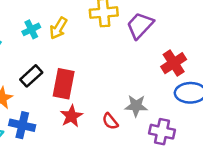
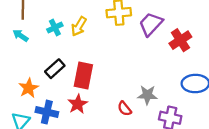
red cross: (174, 63) -> (180, 40), moved
red star: (71, 116) -> (78, 104), moved

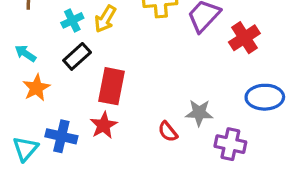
cyan arrow: (21, 36) -> (25, 53), moved
black rectangle: (55, 69) -> (77, 56), moved
orange star: (29, 88) -> (36, 88), moved

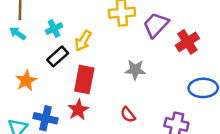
yellow arrow: (105, 19) -> (83, 41), moved
cyan arrow: (25, 53) -> (18, 33), moved
gray star: (199, 113) -> (135, 70), moved

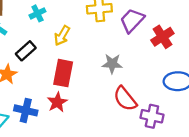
cyan cross: (54, 29) -> (37, 13), moved
black rectangle: (58, 56) -> (26, 51), moved
red semicircle: (128, 115) -> (125, 99), moved, size x1.6

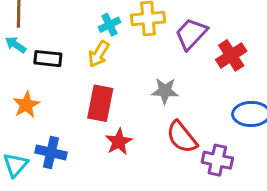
cyan cross: (37, 13) -> (109, 25), moved
black rectangle: (26, 51) -> (48, 59), moved, turned 48
red star: (57, 102) -> (119, 142), moved

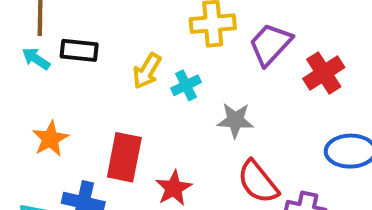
cyan cross: (109, 25) -> (186, 85), moved
black rectangle: (48, 59) -> (79, 50), moved
red rectangle: (100, 103) -> (124, 157), moved

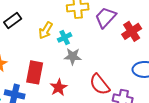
black rectangle: (79, 50) -> (13, 20), turned -42
gray star: (235, 120) -> (73, 56), moved

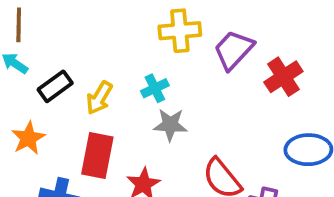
black rectangle: (13, 20) -> (55, 86), moved
yellow arrow: (46, 30) -> (99, 98), moved

